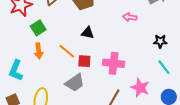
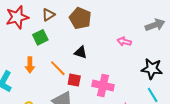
green square: (38, 28) -> (40, 37), moved
black star: (160, 41) -> (152, 69), size x1.5

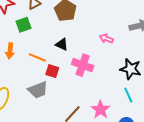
orange line: (58, 68) -> (37, 57), turned -30
pink cross: (103, 85) -> (83, 65), moved

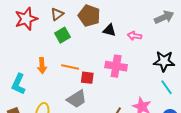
green square: (23, 25) -> (62, 35), moved
black triangle: (62, 44) -> (109, 30), moved

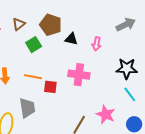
green square: (62, 35) -> (34, 45), moved
pink arrow: (134, 36) -> (97, 44), turned -88
gray trapezoid: (77, 99) -> (27, 108), moved, turned -65

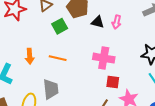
pink arrow: (97, 44) -> (117, 22), moved
red square: (50, 87) -> (113, 82), moved

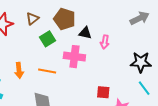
pink arrow: (117, 22) -> (105, 42), moved
pink cross: (104, 58) -> (74, 57), moved

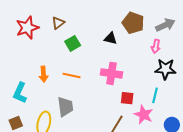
brown pentagon: (65, 19) -> (133, 23), moved
pink arrow: (105, 42) -> (156, 46), moved
pink cross: (74, 57) -> (112, 73), moved
cyan line: (144, 88) -> (155, 95), moved, turned 49

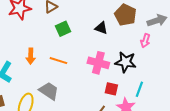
black star: (165, 69) -> (126, 62), moved
gray trapezoid: (65, 107) -> (49, 91), turned -55

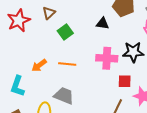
orange arrow: (31, 56) -> (39, 65), turned 63

